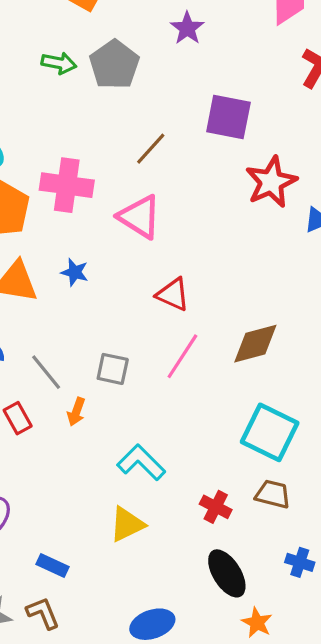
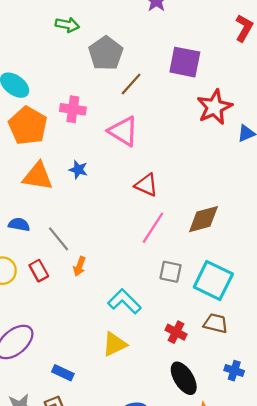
gray pentagon: (114, 65) -> (106, 53), moved
pink cross: (67, 185) -> (73, 109), size x0.7
gray square: (113, 369) -> (171, 272), moved

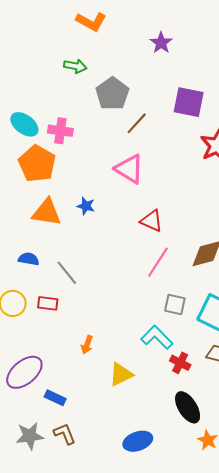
pink cross: (73, 109) -> (60, 131), moved
orange arrow: (79, 266) -> (87, 345), moved
red rectangle: (39, 271) -> (48, 303), turned -54
cyan L-shape: (124, 301) -> (157, 337), moved
blue rectangle: (63, 373) -> (55, 398), moved

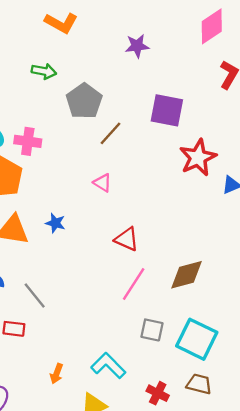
purple star: (161, 43) -> (137, 46), turned 30
pink triangle: (129, 169) -> (103, 183), size x0.6
cyan L-shape: (157, 337) -> (108, 366), moved

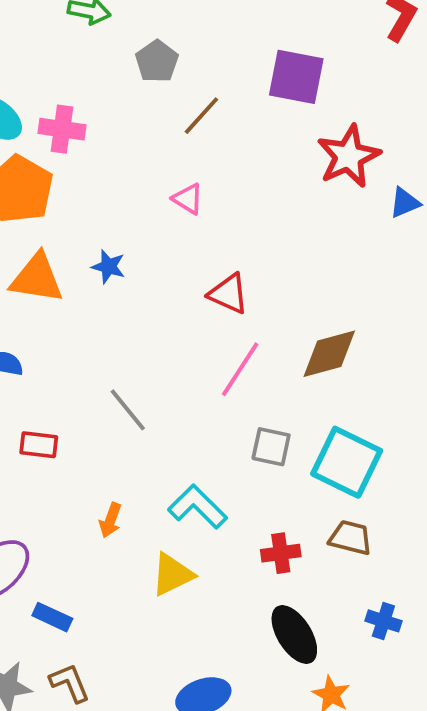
gray pentagon: (84, 101) -> (157, 61), size x0.7
gray line: (35, 295) -> (128, 410), moved
red cross: (158, 393) -> (281, 553), turned -35

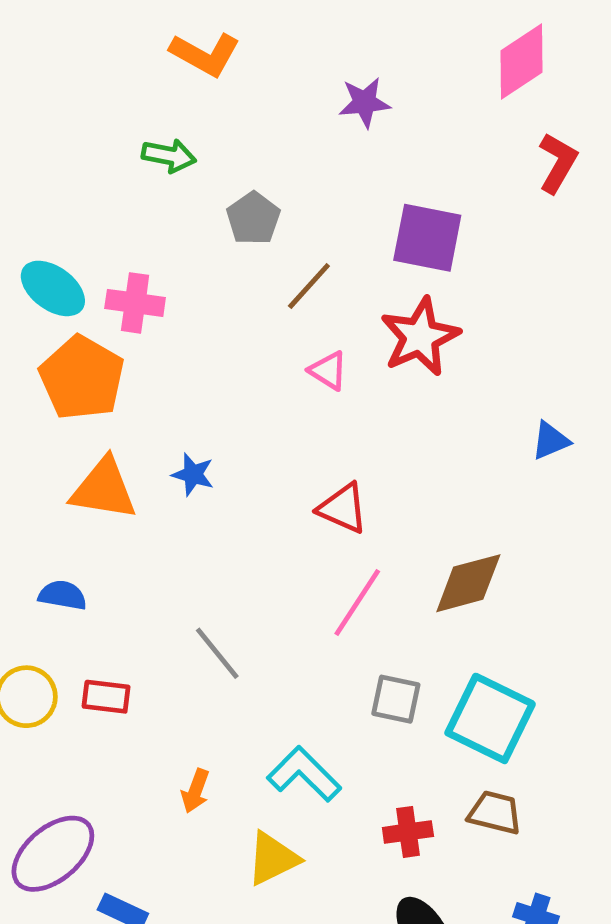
red star: (349, 156) -> (420, 337), moved
pink triangle: (188, 199) -> (328, 371), moved
blue triangle: (405, 203) -> (550, 441), moved

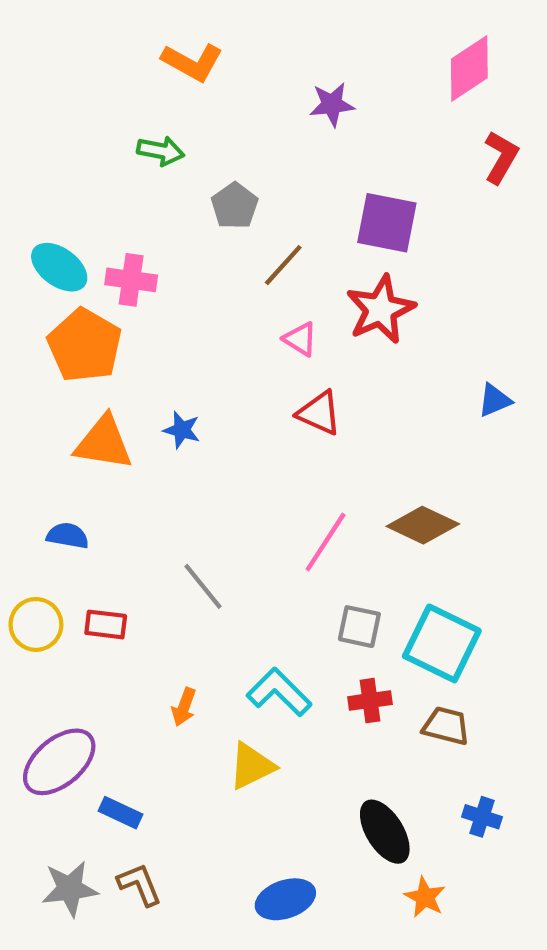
red triangle: (343, 508) -> (319, 413), moved
brown diamond: (468, 583) -> (423, 525), turned 40
red cross: (408, 832) -> (370, 701), moved

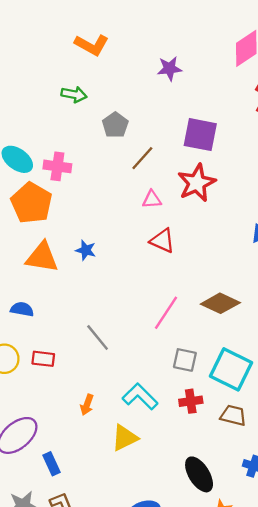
pink triangle: (300, 339) -> (152, 199), turned -36
blue rectangle: (121, 813) -> (52, 464), turned 40

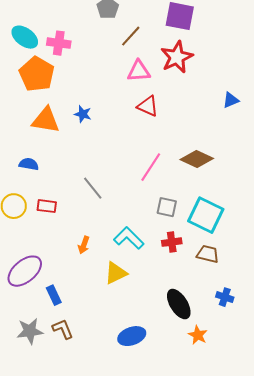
pink triangle: (152, 199) -> (139, 71), size x1.4

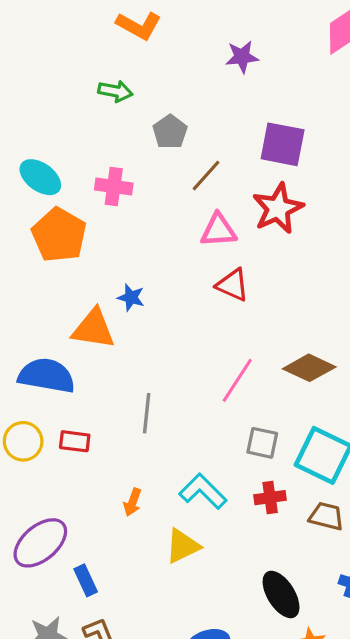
pink cross: (59, 43) -> (114, 187), moved
orange triangle: (46, 120) -> (93, 329), moved
blue semicircle: (29, 164) -> (47, 376), size x1.8
gray line: (93, 188) -> (147, 413), turned 45

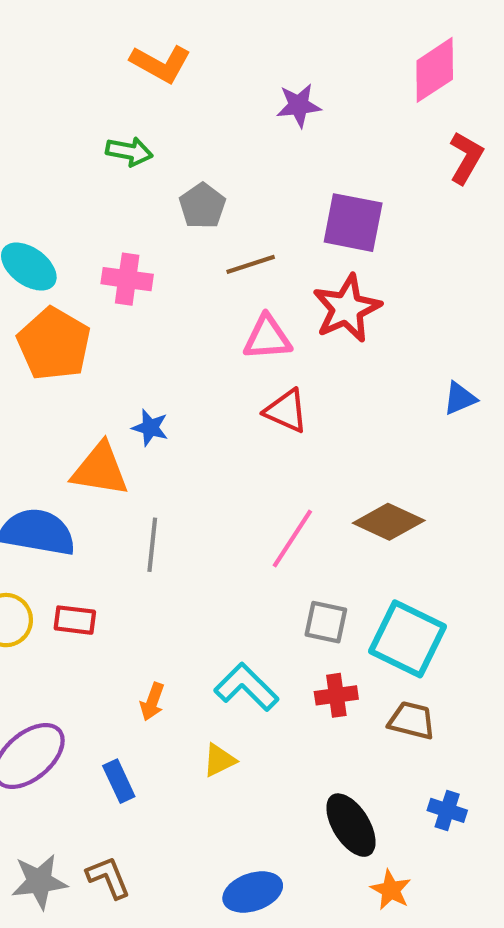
brown line: (206, 176) -> (251, 264), turned 30
gray line: (147, 413) -> (152, 545), moved
yellow triangle: (183, 546) -> (219, 760), size x0.7
blue rectangle: (86, 580) -> (119, 781), moved

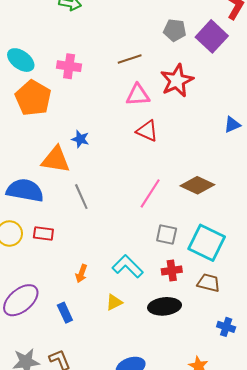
gray pentagon: (202, 206) -> (175, 30), moved, turned -30
purple square: (353, 223) -> (212, 36), moved, turned 32
gray line: (152, 545) -> (81, 197), turned -30
black ellipse: (351, 825) -> (165, 306), moved, turned -64

